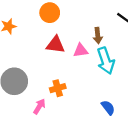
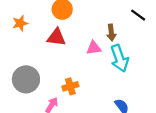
red triangle: (55, 45) -> (56, 37), moved

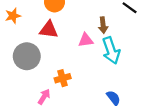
gray circle: (26, 79) -> (27, 56), moved

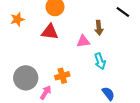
cyan arrow: (111, 50) -> (100, 61), moved, size x0.7
gray circle: (27, 56) -> (26, 78), moved

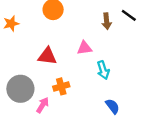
brown arrow: (99, 28) -> (107, 21), moved
red triangle: (50, 32) -> (47, 56), moved

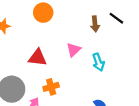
pink triangle: (85, 48) -> (74, 50), turned -35
cyan arrow: (103, 70) -> (98, 62), moved

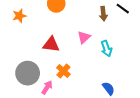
orange cross: (51, 87) -> (63, 71), turned -32

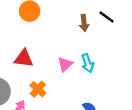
pink triangle: (84, 37) -> (65, 64), moved

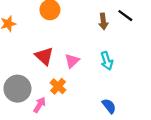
red triangle: (24, 58) -> (44, 56), turned 36
pink triangle: (65, 64) -> (72, 61), moved

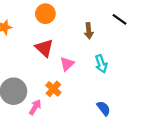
brown arrow: (103, 21) -> (89, 31), moved
red triangle: (44, 56) -> (44, 48), moved

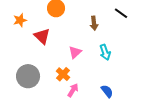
red triangle: (44, 48) -> (42, 36), moved
pink arrow: (35, 107) -> (73, 90), moved

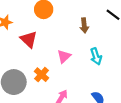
orange cross: (63, 74) -> (41, 75), moved

